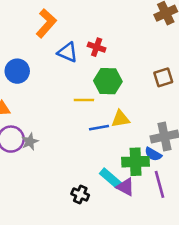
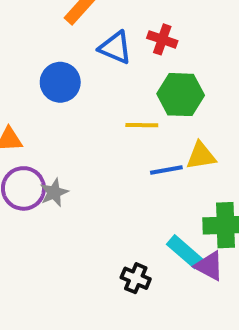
blue circle: (17, 71) -> (60, 82), moved

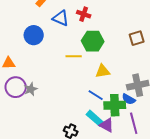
blue line: (166, 170) -> (96, 95), moved, turned 42

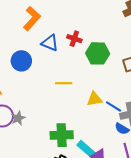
green hexagon: (93, 41) -> (98, 53), moved
blue line: (96, 95) -> (114, 106), moved
green cross: (115, 105) -> (62, 135), moved

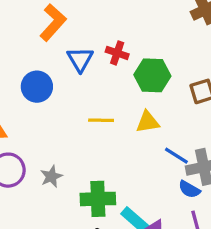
blue triangle: (50, 43) -> (80, 59), turned 36
yellow triangle: (94, 99) -> (148, 122), moved
gray star: (18, 118) -> (51, 176), moved

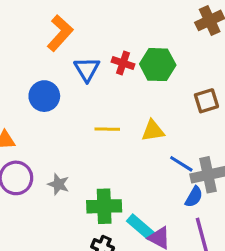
green hexagon: (152, 75) -> (158, 65), moved
gray star: (51, 176) -> (58, 184), turned -30
blue semicircle: (189, 189) -> (194, 197), turned -90

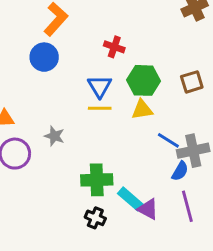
green hexagon: (158, 65) -> (144, 80), moved
blue triangle: (87, 69) -> (100, 86), moved
blue circle: (44, 96) -> (44, 57), moved
gray star: (58, 184) -> (54, 136), moved

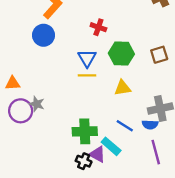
yellow triangle: (142, 110) -> (123, 88), moved
gray star: (54, 136) -> (37, 104), moved
blue line: (168, 140) -> (125, 126), moved
blue semicircle: (180, 171) -> (150, 125), turned 63
purple triangle: (148, 209) -> (97, 154), moved

